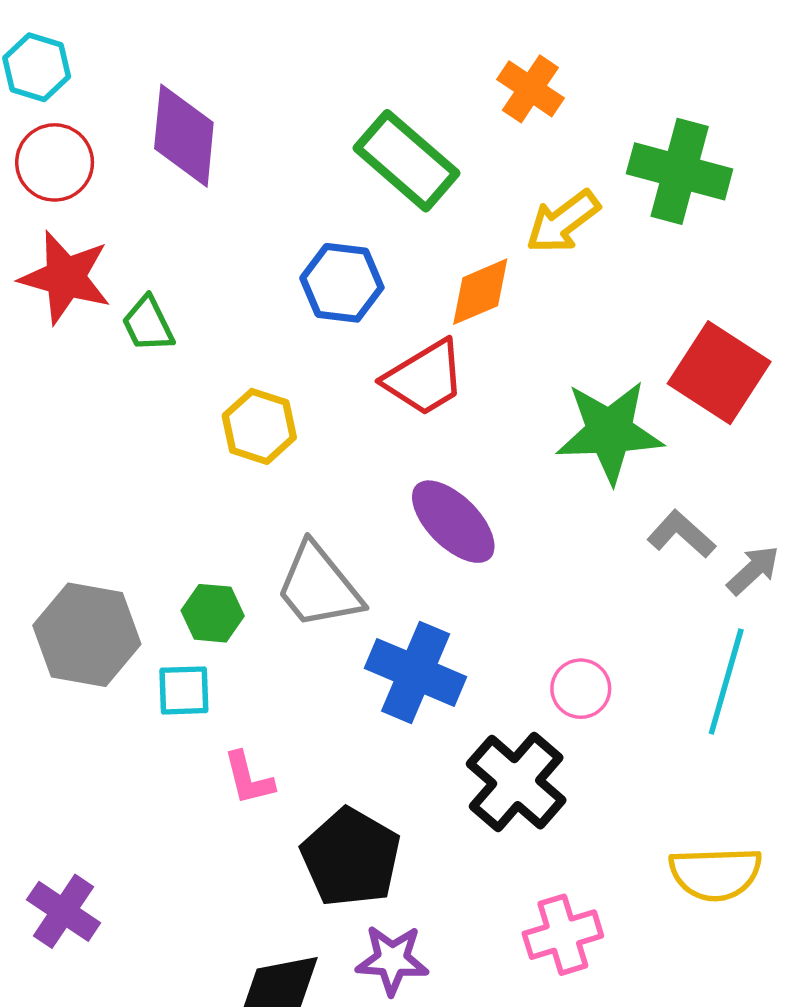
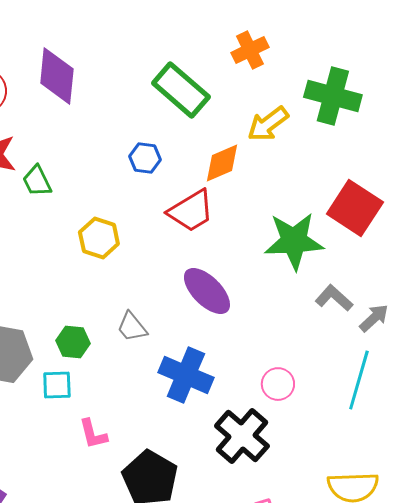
orange cross: (530, 89) -> (250, 50), turned 30
blue hexagon: (342, 283) -> (145, 158), size x0.7
gray trapezoid: (319, 586) -> (132, 327), size x0.6

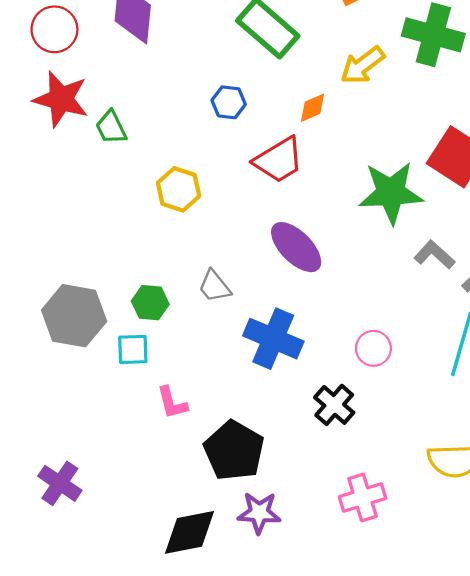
orange diamond: (222, 163) -> (312, 108), size x0.7
black cross: (242, 436) -> (334, 405), size x0.7

